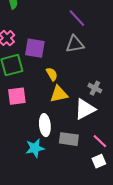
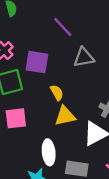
purple line: (77, 18) -> (63, 27), moved

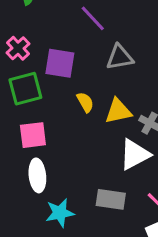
yellow triangle: (65, 116) -> (118, 111), moved
white ellipse: (49, 152) -> (37, 175), moved

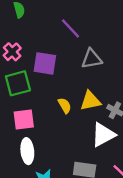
yellow semicircle: (85, 102) -> (65, 106), moved

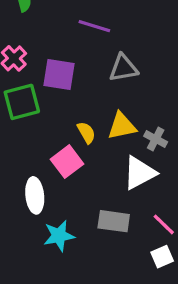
purple line: (71, 28) -> (94, 26), turned -30
pink square: (24, 120) -> (67, 162), moved, turned -30

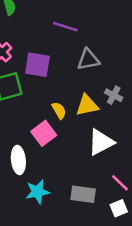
gray cross: (156, 139) -> (114, 95), moved
gray rectangle: (114, 221) -> (83, 194), moved

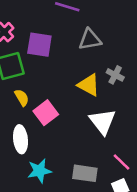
yellow triangle: (87, 105) -> (89, 85), turned 40
yellow semicircle: (59, 110) -> (22, 98), moved
white triangle: (101, 142) -> (103, 122), turned -40

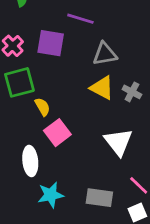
purple square: (39, 45) -> (51, 43), moved
yellow triangle: (89, 85) -> (102, 88), moved
yellow semicircle: (22, 98) -> (42, 107), moved

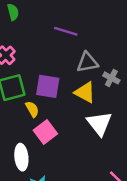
purple square: (51, 43) -> (48, 86), moved
gray cross: (132, 92) -> (111, 78), moved
white triangle: (118, 142) -> (99, 124), moved

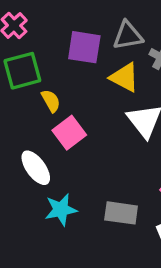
purple square: (48, 86) -> (84, 47), moved
white ellipse: (21, 157) -> (36, 168), turned -30

